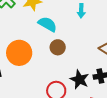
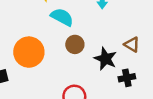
black star: (79, 79) -> (105, 59), moved

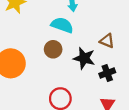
cyan semicircle: (62, 17) -> (62, 25), moved

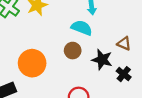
black cross: (107, 73) -> (124, 74), turned -32

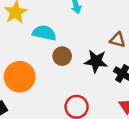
cyan semicircle: (82, 28) -> (44, 33), moved

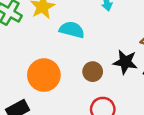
brown circle: (62, 56) -> (93, 72), moved

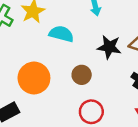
black star: (125, 62) -> (109, 47), moved

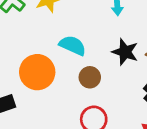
cyan semicircle: (61, 34) -> (73, 45), moved

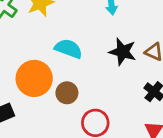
brown circle: (90, 77) -> (67, 93), moved

